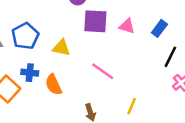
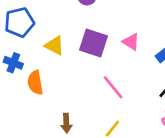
purple square: (95, 21) -> (93, 43), moved
pink line: (103, 71) -> (113, 87), moved

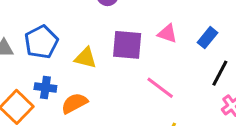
orange semicircle: (35, 83) -> (74, 103), turned 85

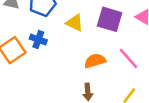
orange semicircle: (74, 103) -> (95, 61), moved

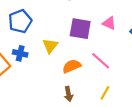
yellow triangle: (75, 23) -> (50, 46), moved, turned 49

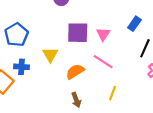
pink triangle: (109, 23) -> (103, 34), moved, turned 48

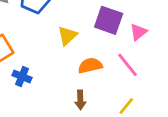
blue cross: (21, 67) -> (22, 77), moved

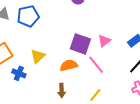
purple square: (109, 20) -> (80, 44), moved
yellow triangle: (67, 36) -> (38, 56), moved

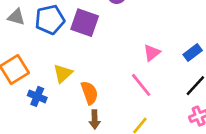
purple square: (80, 44) -> (85, 23), moved
orange semicircle: (69, 65) -> (90, 93), moved, turned 84

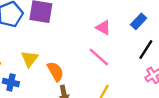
pink triangle: (152, 53) -> (103, 28), turned -42

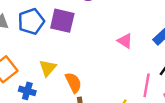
pink line: (99, 57) -> (147, 85), moved, turned 55

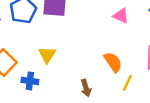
orange semicircle: (73, 83) -> (113, 62), moved

